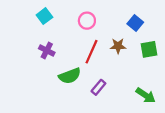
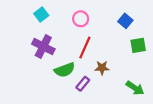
brown star: (118, 46) -> (102, 68), moved
purple cross: (47, 51) -> (43, 46), size x1.5
purple rectangle: (98, 87) -> (83, 84), moved

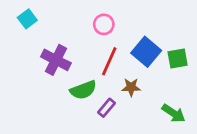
cyan square: (41, 15) -> (27, 19), moved
blue square: (125, 21) -> (146, 52), moved, size x1.5

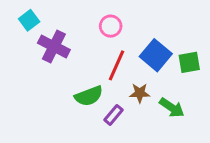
purple cross: (56, 60) -> (54, 46), moved
green arrow: (173, 113) -> (172, 108), moved

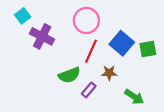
pink circle: (111, 26) -> (86, 20), size x1.5
green arrow: (172, 108) -> (134, 97), moved

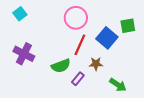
purple cross: (42, 36) -> (24, 54), moved
green square: (148, 49) -> (128, 26), moved

